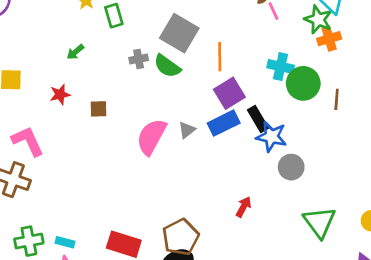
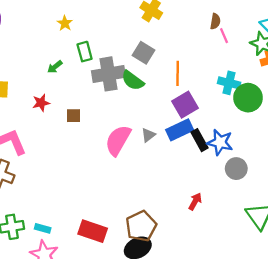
green rectangle: (114, 16) -> (85, 52), moved
gray square: (179, 33) -> (144, 53), size x0.7
gray cross: (139, 59) -> (108, 74), size x2.0
black rectangle: (258, 119) -> (200, 140), moved

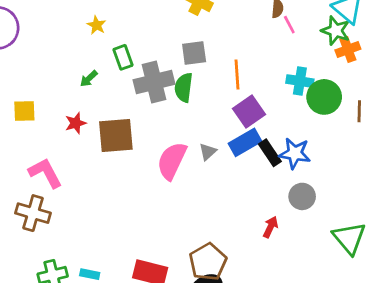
gray square: (144, 53) -> (194, 53), turned -35
green semicircle: (133, 81) -> (184, 87), turned 65
brown square: (74, 116) -> (116, 135), size x2.0
gray circle: (236, 169) -> (302, 196), moved

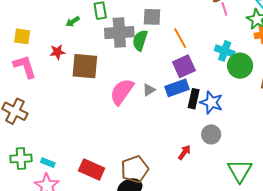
orange line: (237, 75) -> (180, 38), turned -35
black rectangle: (270, 153) -> (194, 99), turned 36
pink L-shape: (45, 173) -> (25, 67), moved

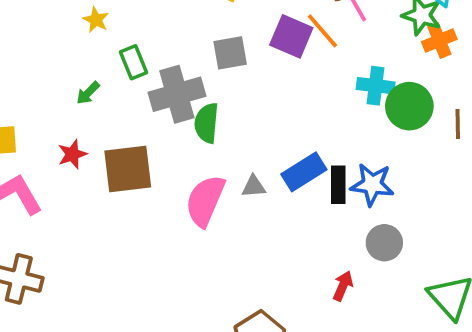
orange line: (180, 38) -> (322, 31), moved
green semicircle: (140, 40) -> (207, 123), moved
purple square: (184, 66) -> (291, 36), moved, turned -30
gray triangle: (149, 90) -> (254, 186), turned 40

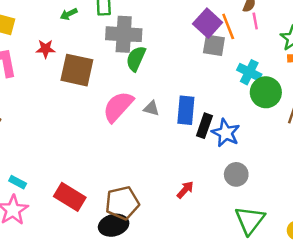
gray square: (230, 53) -> (214, 45), moved
blue rectangle: (304, 172) -> (186, 110), turned -72
gray circle: (384, 243) -> (236, 174), moved

